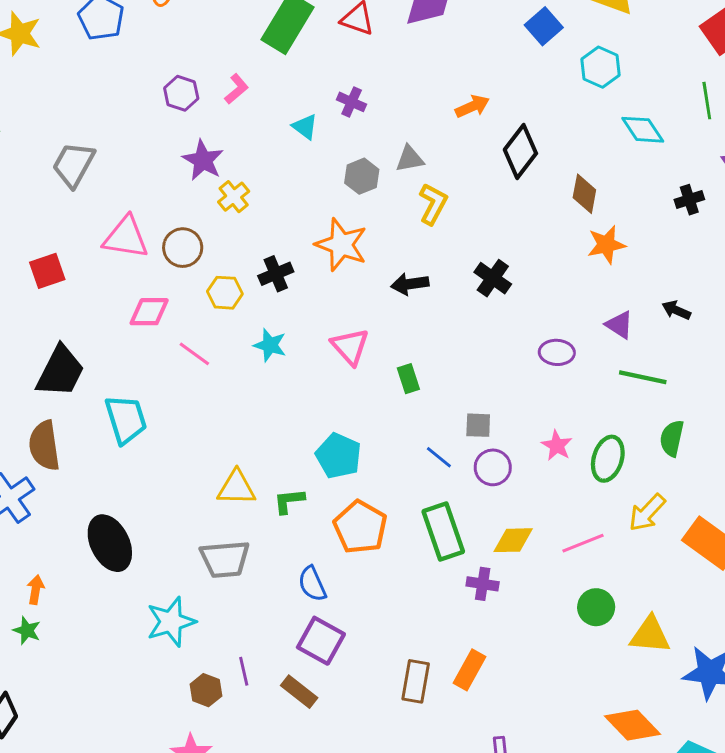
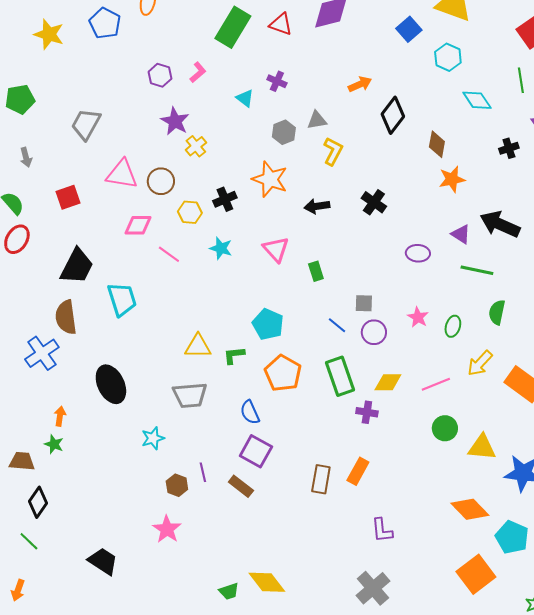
black arrow: (676, 310) -> (500, 224), size x2.0
green ellipse: (608, 459) -> (453, 326), size x0.7
cyan star: (171, 622) -> (153, 438), size x0.7

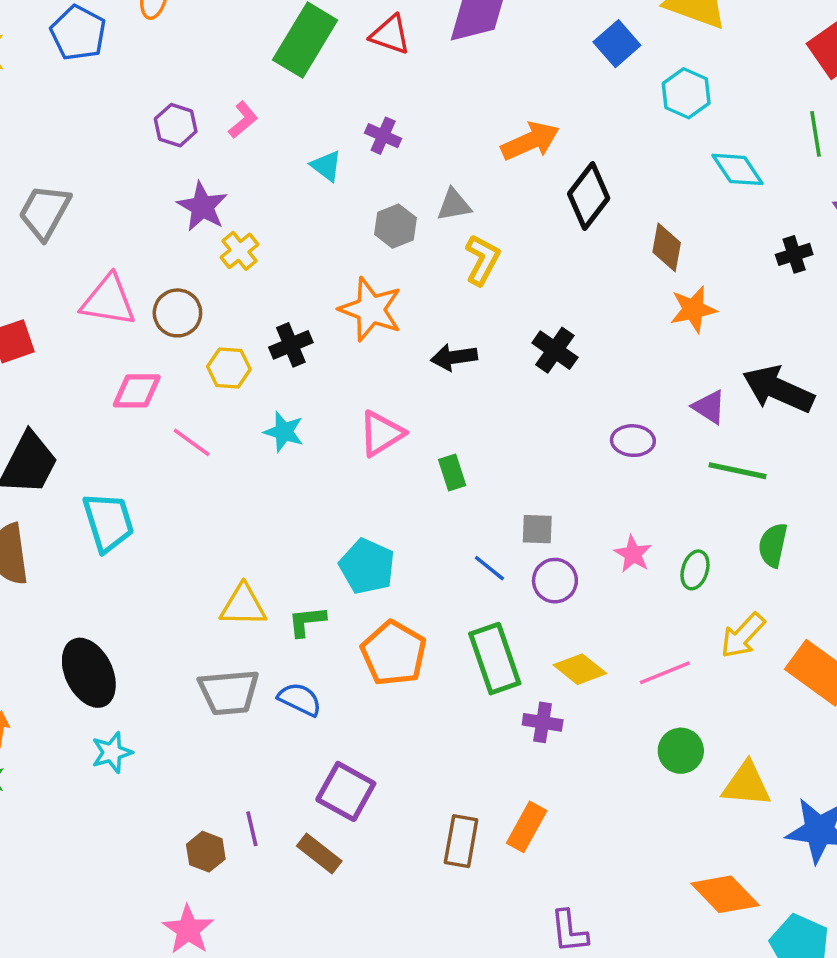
orange arrow: (360, 84) -> (530, 141), size x1.4
pink triangle: (276, 249) -> (381, 433), turned 40
yellow diamond: (388, 382) -> (580, 669), turned 40
blue semicircle: (250, 412) -> (300, 699), moved, turned 140
cyan star: (153, 438) -> (112, 752), moved

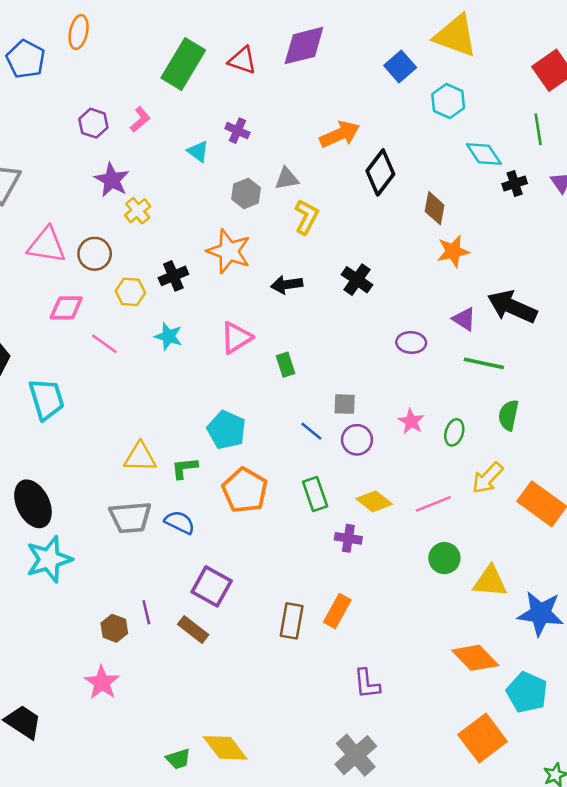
black cross: (794, 254) -> (515, 184), moved
green rectangle: (495, 659) -> (315, 494), size x0.7
cyan star: (112, 752) -> (49, 559), size x1.6

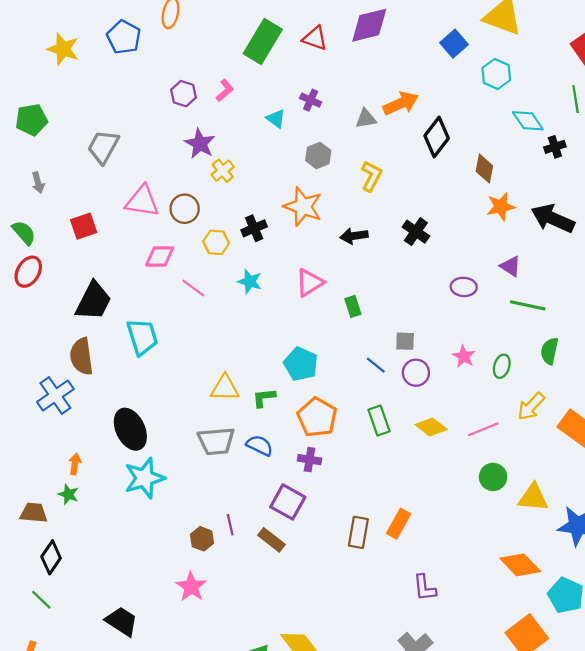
gray triangle: (287, 179) -> (366, 119), moved
black arrow: (512, 307) -> (553, 218), moved
purple cross: (348, 538) -> (310, 460), moved

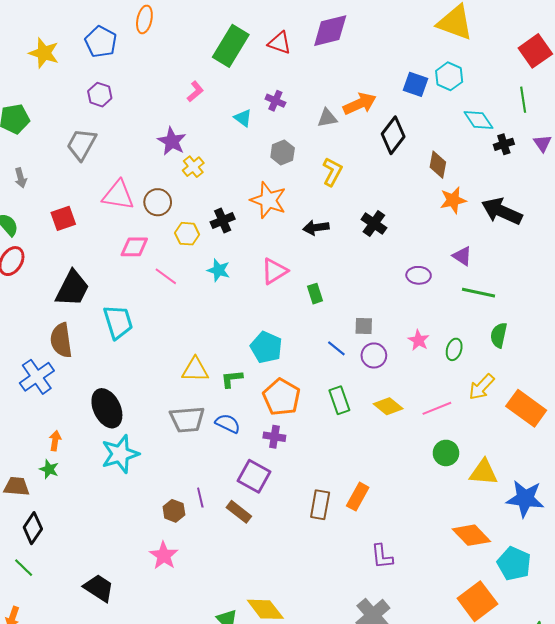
blue square: (454, 44) -> (416, 84), moved, turned -30
purple hexagon: (184, 94) -> (100, 95), moved

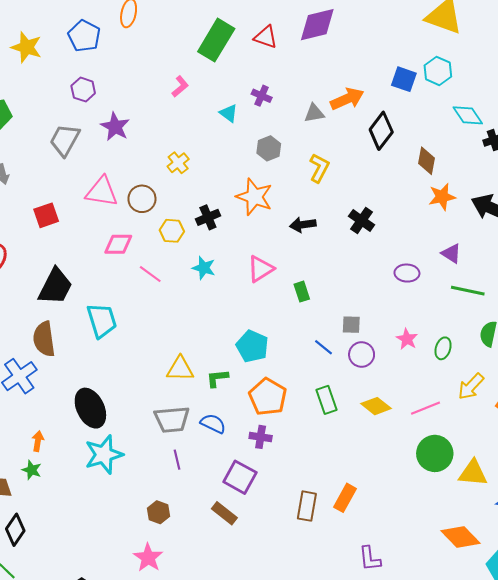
purple star: (172, 141) -> (115, 127), moved
green circle: (446, 453) -> (435, 453), size x1.4
purple line: (200, 498) -> (177, 460), moved

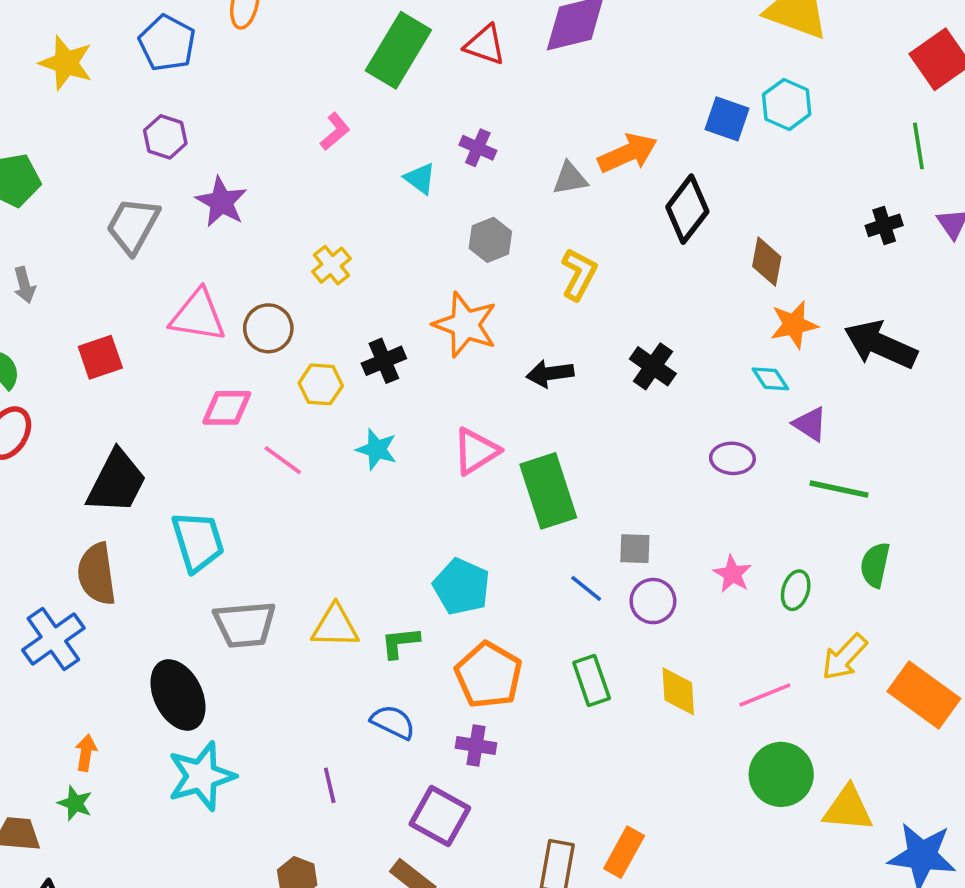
cyan diamond: (468, 115) -> (770, 379), moved, size x0.7
green rectangle: (302, 292) -> (548, 491), size x2.0
yellow diamond: (376, 406) -> (678, 691), turned 48
gray trapezoid: (172, 419) -> (245, 625), moved

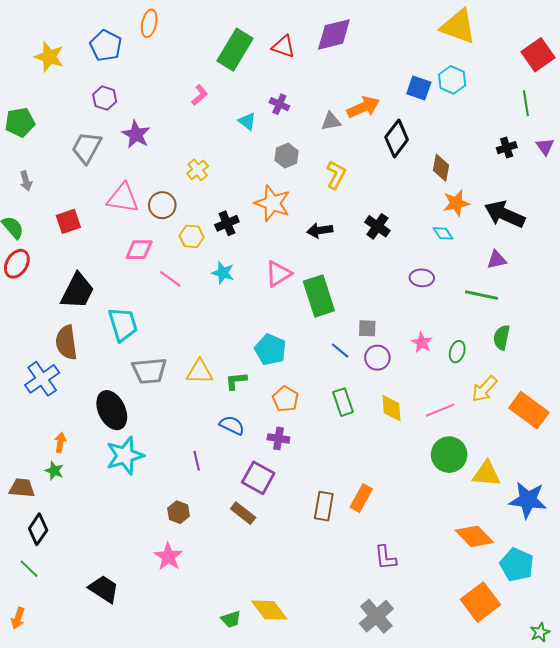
purple triangle: (810, 424) -> (497, 260), moved, turned -45
orange pentagon: (489, 675) -> (285, 399), size x0.7

